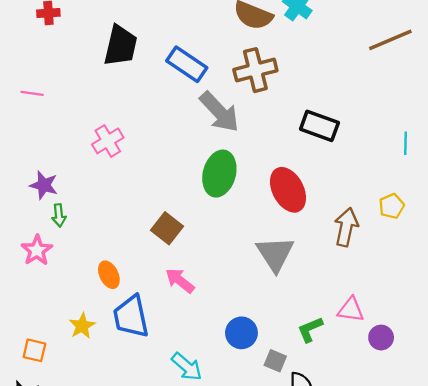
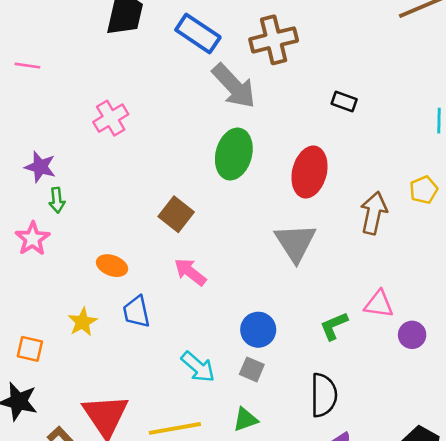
black rectangle: (319, 126) -> (344, 101), size x0.6
red ellipse: (288, 190) -> (309, 172), turned 42
orange ellipse: (109, 275) -> (112, 266), turned -44
blue trapezoid: (131, 317) -> (136, 312), size x0.7
gray square: (275, 361) -> (252, 369), moved

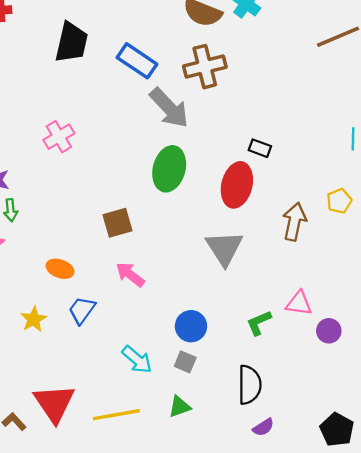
black rectangle: (344, 101) -> (260, 148), moved
brown square: (176, 214) -> (117, 223), turned 36
blue trapezoid: (136, 312) -> (82, 310), turned 48

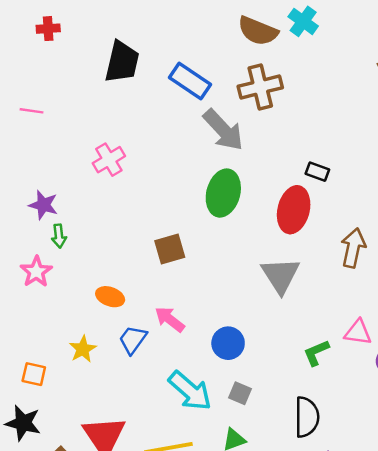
pink arrow: (130, 274) -> (170, 319), moved
blue circle: (191, 326) -> (228, 343), moved
cyan arrow: (137, 360) -> (190, 391), size x1.4

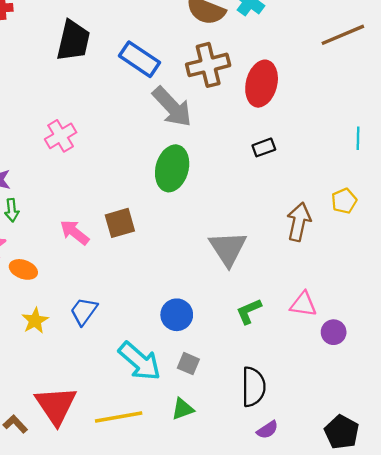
black rectangle: (317, 172) -> (264, 147), turned -40
red ellipse: (294, 210) -> (262, 84), moved
orange ellipse: (110, 297) -> (23, 269), moved
pink arrow: (170, 319) -> (74, 232), moved
green L-shape: (316, 353) -> (249, 311), moved

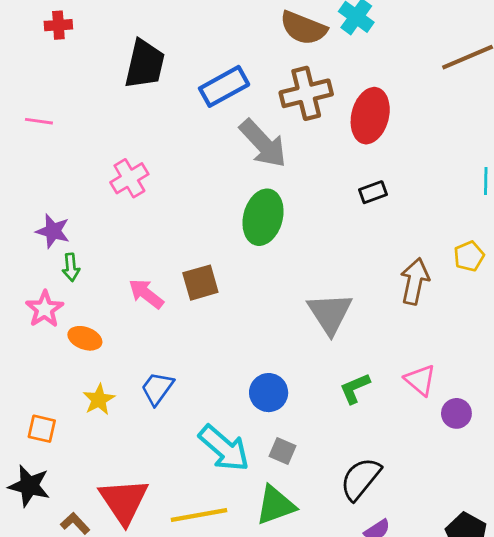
blue rectangle: (140, 59) -> (224, 86), turned -63
pink triangle: (303, 304) -> (420, 380), turned 32
black semicircle: (253, 387) -> (360, 479), turned -141
green triangle: (183, 409) -> (276, 505), size x1.5

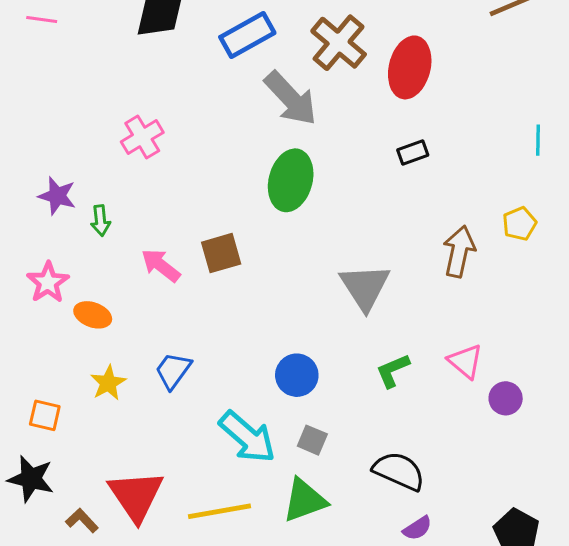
brown cross: (306, 93) -> (339, 43), turned -36
pink line: (39, 121) -> (42, 20), moved
green arrow: (71, 267) -> (100, 221), moved
black semicircle: (360, 479) -> (399, 471), turned 75

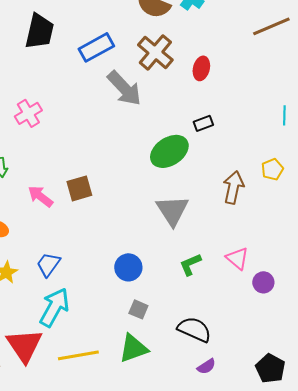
red ellipse: (410, 67) -> (201, 68), size x0.6
green ellipse: (291, 180) -> (169, 151), moved, turned 42
cyan arrow: (247, 437) -> (54, 307), moved, turned -102

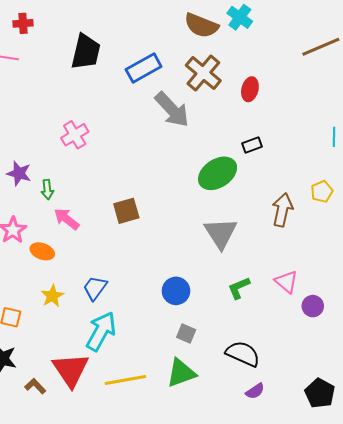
pink arrow: (40, 196) -> (67, 219), moved

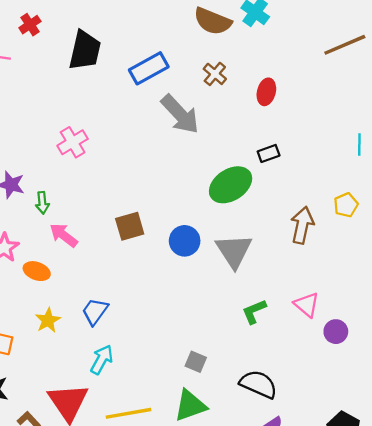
red cross: (23, 23) -> (30, 25), moved, turned -30
brown cross: (203, 73) -> (215, 74), size x0.6
blue circle: (176, 291) -> (185, 241), moved
cyan arrow: (101, 331) -> (102, 360), size x0.7

